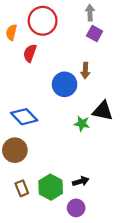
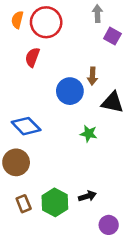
orange semicircle: (11, 32) -> (17, 20), moved
purple square: (95, 33) -> (112, 36), moved
black triangle: (103, 111) -> (112, 102), moved
purple circle: (76, 208) -> (109, 225), moved

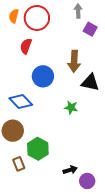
brown arrow: (92, 76) -> (74, 61), size x1.5
blue circle: (70, 91) -> (43, 76), moved
black arrow: (87, 196) -> (70, 170), moved
green hexagon: (55, 202) -> (38, 149), moved

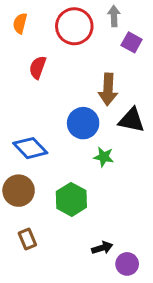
red circle: (37, 18) -> (74, 26), moved
blue circle: (43, 76) -> (83, 123), moved
green hexagon: (38, 149) -> (71, 199), moved

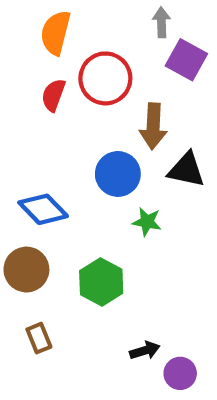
orange semicircle: (20, 23) -> (56, 33), moved, size x1.5
red circle: (74, 26) -> (105, 78), moved
purple square: (132, 42) -> (186, 60), size x1.4

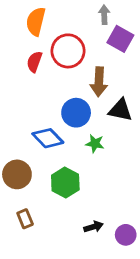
blue diamond: (43, 209) -> (48, 138), moved
purple circle: (180, 373) -> (126, 235), moved

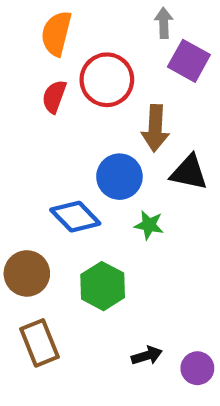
brown rectangle: (25, 219) -> (39, 343), size x1.5

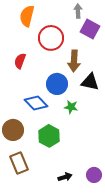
red semicircle: (54, 97) -> (20, 61), moved
black arrow: (147, 356) -> (65, 177), moved

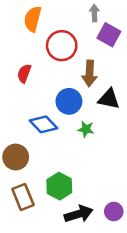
green hexagon: (49, 136) -> (59, 186), moved
black arrow: (65, 177) -> (79, 214), size x1.6

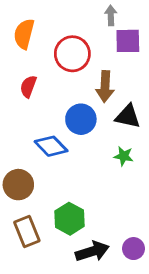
orange semicircle: (33, 19) -> (24, 34), moved
purple square: (109, 35) -> (128, 41), turned -30
green star: (86, 129) -> (124, 156), moved

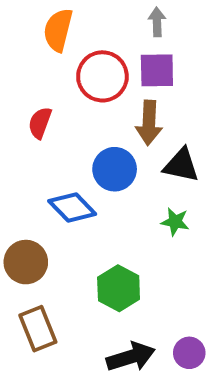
orange semicircle: (24, 34) -> (58, 30), moved
purple square: (128, 41) -> (157, 70), moved
green hexagon: (70, 219) -> (119, 288), moved

